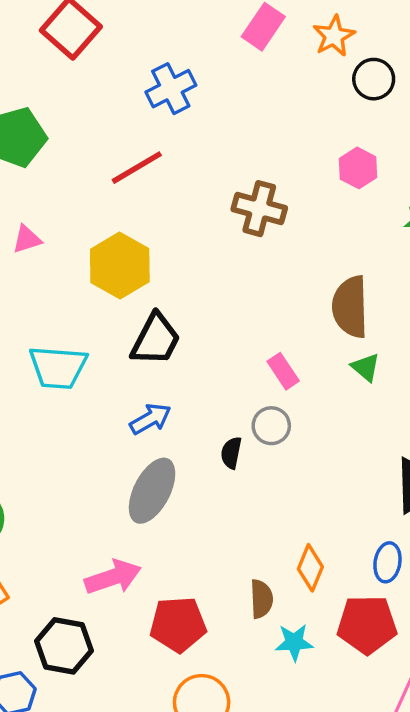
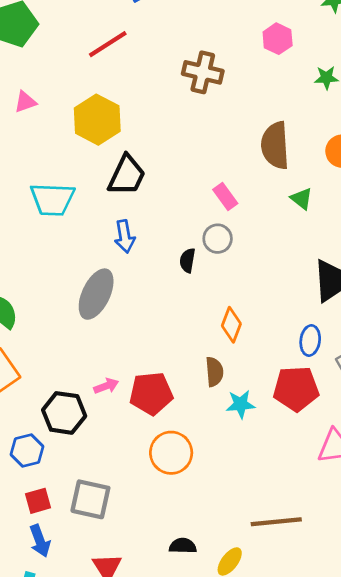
green triangle: (366, 367) -> (302, 199), moved
blue arrow: (150, 419) -> (125, 236), turned 112
gray ellipse: (152, 491) -> (96, 294), moved
orange diamond: (310, 568) -> (231, 325), moved
pink arrow: (113, 577) -> (106, 386), moved, size x0.6

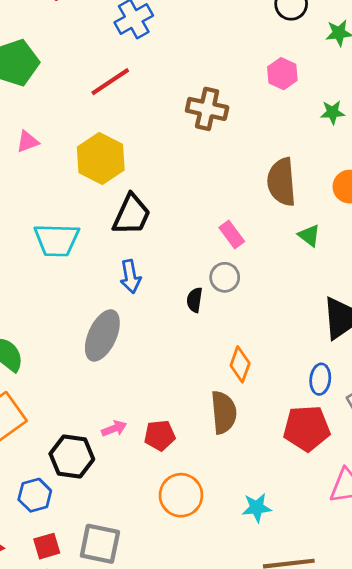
brown semicircle: (214, 372) -> (224, 412), size x1.4
red pentagon: (151, 393) -> (160, 435), size x0.7
cyan star: (241, 404) -> (257, 508), moved

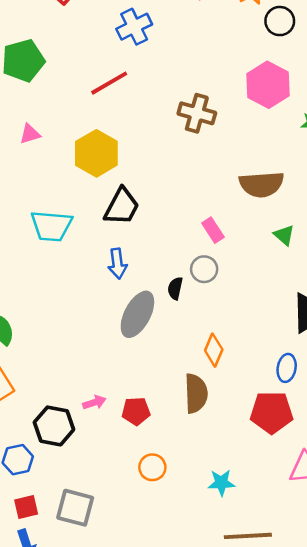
pink hexagon: (282, 74) -> (268, 85), size x1.6
brown semicircle: (282, 182) -> (262, 184), turned -93
gray ellipse: (102, 335) -> (137, 314), moved
orange circle: (181, 495) -> (152, 467), size x0.7

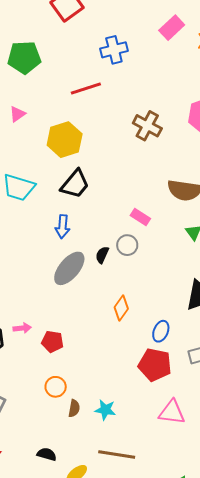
pink triangle: (30, 134) -> (17, 114), turned -30
pink rectangle: (213, 230) -> (140, 217), turned -36
blue ellipse: (287, 368) -> (161, 331), moved
brown semicircle: (196, 393) -> (74, 408), moved, size x0.6

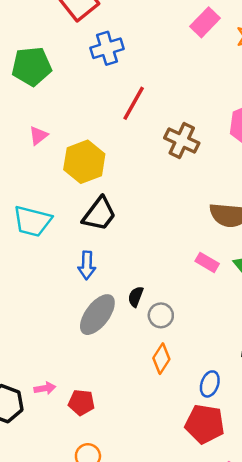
blue cross: (114, 50) -> (107, 48), moved
red line: (86, 89) -> (134, 103), moved, turned -40
pink triangle: (17, 114) -> (38, 136), moved
pink rectangle: (140, 217) -> (207, 262), moved
gray circle: (127, 245) -> (161, 315), moved

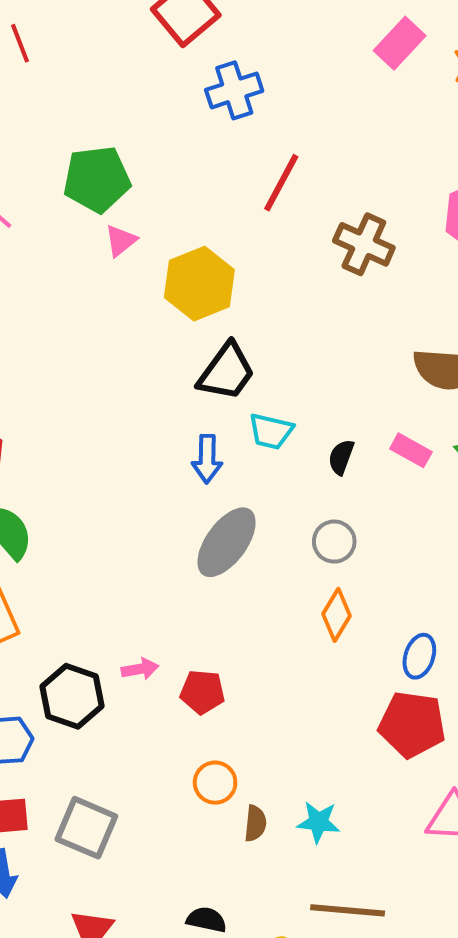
green pentagon: (32, 66) -> (97, 179), moved
cyan trapezoid: (32, 221) -> (271, 431), moved, size x0.7
black semicircle: (136, 297) -> (341, 457), moved

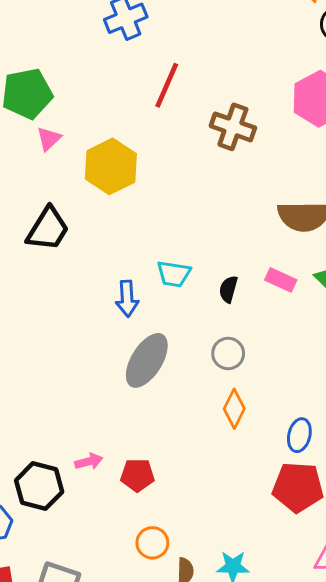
black trapezoid: (226, 372) -> (48, 229), moved

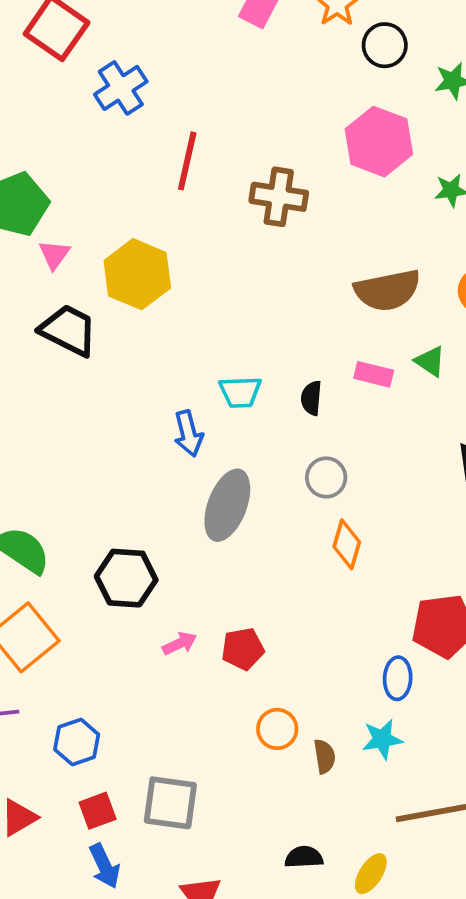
black trapezoid: (48, 229) -> (68, 330), moved, turned -84
blue ellipse: (299, 435) -> (398, 678), moved
black hexagon: (39, 486) -> (126, 578), moved

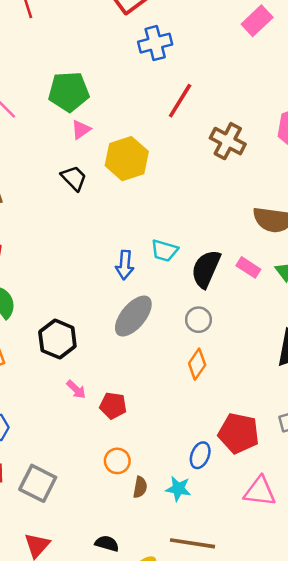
black trapezoid: (68, 330) -> (74, 178), size x0.7
black semicircle: (311, 398) -> (206, 269), size x1.8
pink arrow: (180, 643) -> (76, 389), turned 50

